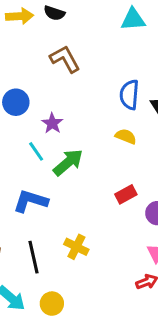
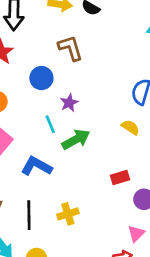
brown L-shape: (65, 59) -> (70, 48), moved
yellow cross: (76, 247) -> (68, 214), turned 35

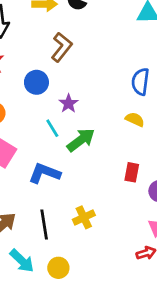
brown L-shape: (70, 48) -> (62, 47), turned 64
red rectangle: (120, 177) -> (132, 172), turned -54

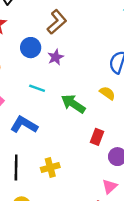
purple star: (69, 103) -> (56, 57), moved
cyan line: (52, 128) -> (37, 88), turned -49
green arrow: (81, 140) -> (73, 104), moved, turned -120

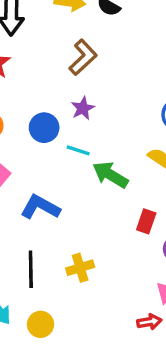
blue circle: (31, 48) -> (44, 128), moved
cyan line: (37, 88) -> (78, 150), moved

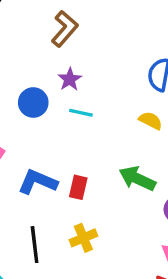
cyan line: (78, 150) -> (81, 113), moved
green arrow: (110, 175) -> (137, 179), moved
red rectangle: (146, 221) -> (78, 187), moved

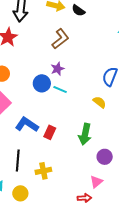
blue circle: (33, 103) -> (42, 83), moved
green arrow: (137, 179) -> (85, 134), turned -115
yellow cross: (83, 238) -> (43, 171), moved

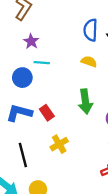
blue circle: (42, 83) -> (22, 78), moved
red rectangle: (50, 132) -> (47, 113), turned -40
yellow cross: (43, 171) -> (59, 144), moved

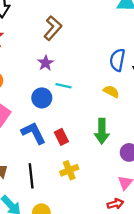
purple star: (31, 41) -> (46, 63), moved
blue L-shape: (19, 113) -> (33, 133), turned 40

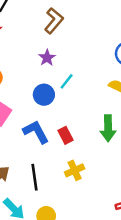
cyan line: (64, 86) -> (67, 81), turned -63

